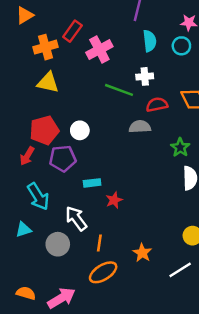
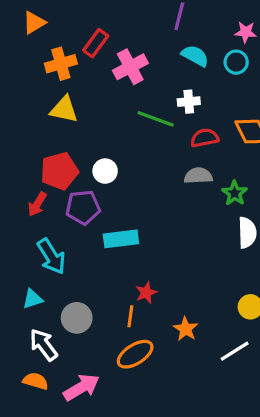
cyan semicircle: (150, 41) -> (195, 56), turned -55
gray semicircle: (140, 127) -> (198, 176), moved
cyan rectangle: (92, 183) -> (121, 239), size x1.5
red star: (114, 200) -> (146, 293), moved
white arrow: (76, 218) -> (44, 345), moved

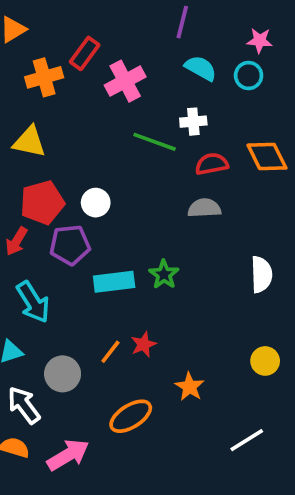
yellow triangle: (64, 109) -> (29, 142), moved
green star: (235, 193) -> (164, 274), moved
orange line: (130, 316) -> (110, 352), moved, turned 30
white line: (235, 351) -> (247, 440), moved

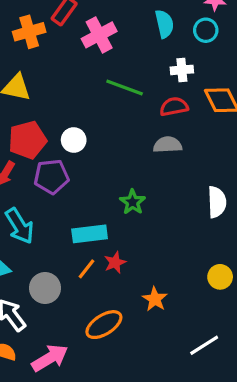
cyan semicircle: (201, 68) -> (164, 24), turned 48
white cross: (193, 122) -> (182, 70), moved
cyan rectangle: (114, 282) -> (90, 234), moved

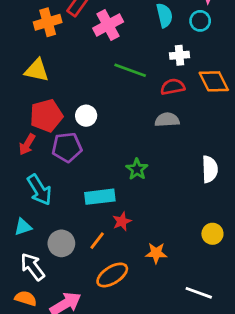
orange line: (86, 269) -> (97, 241), moved
orange star: (155, 299) -> (156, 253), turned -30
white line: (204, 345) -> (199, 293), turned 52

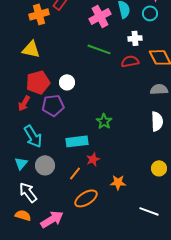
pink cross: (108, 25) -> (100, 16), moved
gray semicircle: (167, 120) -> (159, 89), moved
cyan triangle: (23, 227) -> (21, 163), turned -32
gray circle: (61, 243) -> (45, 165), moved

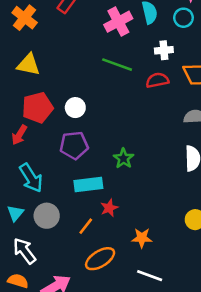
orange cross: (39, 14) -> (25, 18), moved, turned -36
purple pentagon: (53, 105) -> (74, 145), moved
white line: (149, 211) -> (150, 276), moved

